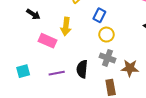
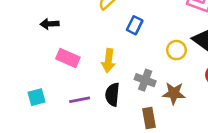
black arrow: (33, 14) -> (50, 24), turned 144
yellow arrow: (66, 26) -> (108, 61), moved
yellow circle: (106, 35) -> (176, 50), moved

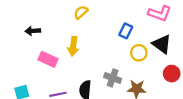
blue rectangle: (135, 25) -> (126, 31), moved
yellow arrow: (108, 61) -> (73, 46), moved

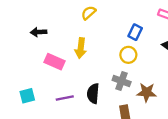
yellow circle: (139, 53) -> (128, 55), moved

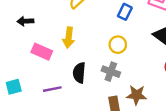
blue rectangle: (135, 32) -> (125, 12), moved
brown star: (147, 92) -> (137, 95), moved
black semicircle: (93, 93) -> (79, 73), moved

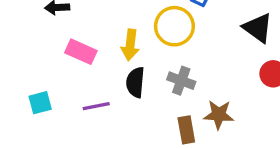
yellow arrow: (69, 38) -> (130, 45), moved
yellow circle: (118, 45) -> (174, 26), moved, size x1.5

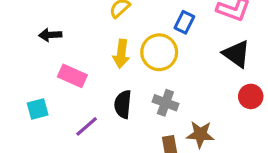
yellow arrow: (130, 45) -> (121, 54), moved
cyan square: (40, 103) -> (38, 109), moved
purple line: (96, 106) -> (87, 126), turned -30

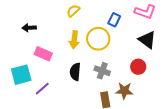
red circle: (251, 96) -> (138, 67), moved
cyan square: (38, 109) -> (21, 75), size x1.5
purple line: (87, 126) -> (42, 89), moved

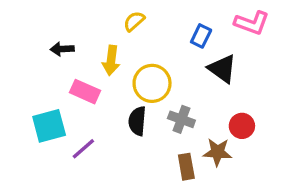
yellow circle: (98, 39) -> (152, 83), moved
yellow arrow: (74, 40) -> (111, 60), moved
black triangle: (147, 40) -> (222, 69), moved
red circle: (138, 67) -> (242, 126), moved

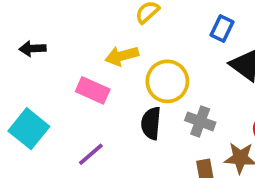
black arrow: (62, 49) -> (33, 49), moved
yellow arrow: (111, 60) -> (122, 56), turned 68
cyan square: (49, 126) -> (29, 129), moved, turned -36

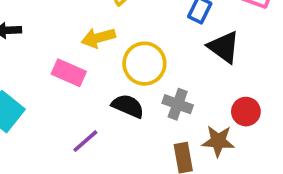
black semicircle: (151, 123) -> (128, 106), turned 108
purple line: (91, 154) -> (85, 141), moved

